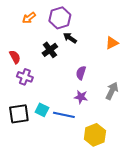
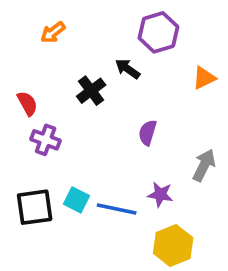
purple hexagon: (60, 18) -> (158, 32), moved
purple star: (81, 97) -> (160, 194), moved

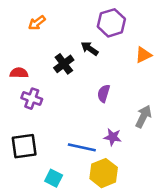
red semicircle: (27, 103) -> (19, 73), turned -60
cyan square: (76, 200) -> (54, 178), moved
yellow hexagon: (173, 245) -> (104, 173), moved

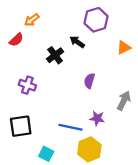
red semicircle: (19, 73) -> (16, 40), moved, turned 136

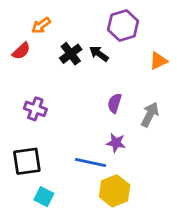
black cross: (55, 55) -> (71, 54), moved
gray arrow: (124, 101) -> (150, 115), moved
purple star: (97, 118) -> (116, 143), moved
cyan square: (46, 154) -> (44, 197), moved

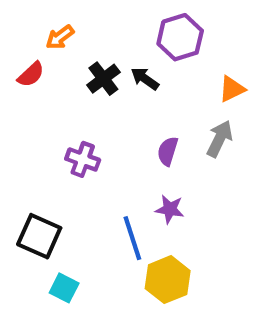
purple cross: (35, 109) -> (83, 159), moved
gray arrow: (150, 115) -> (219, 139), moved
black square: (27, 161) -> (39, 236), turned 32
blue line: (90, 163) -> (132, 238), turned 60

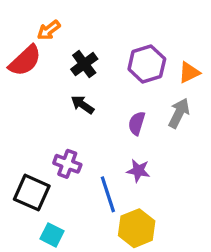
purple hexagon: (180, 37) -> (147, 64), moved
red semicircle: (31, 74) -> (25, 61), size x1.5
black arrow: (145, 79) -> (83, 105), moved
purple cross: (83, 159) -> (67, 164), moved

